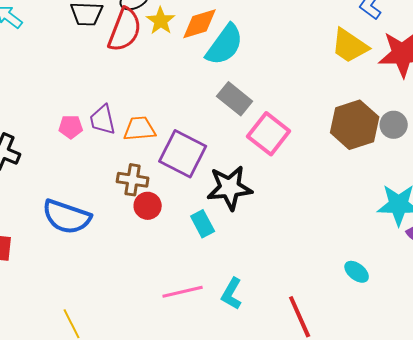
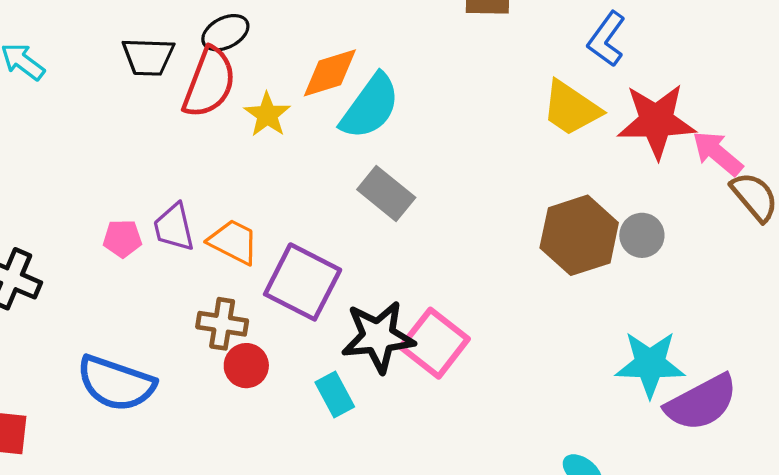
yellow star: (161, 21) -> (267, 115), moved
orange trapezoid: (140, 129) -> (233, 242), turned 32
pink square: (269, 134) -> (434, 343), moved

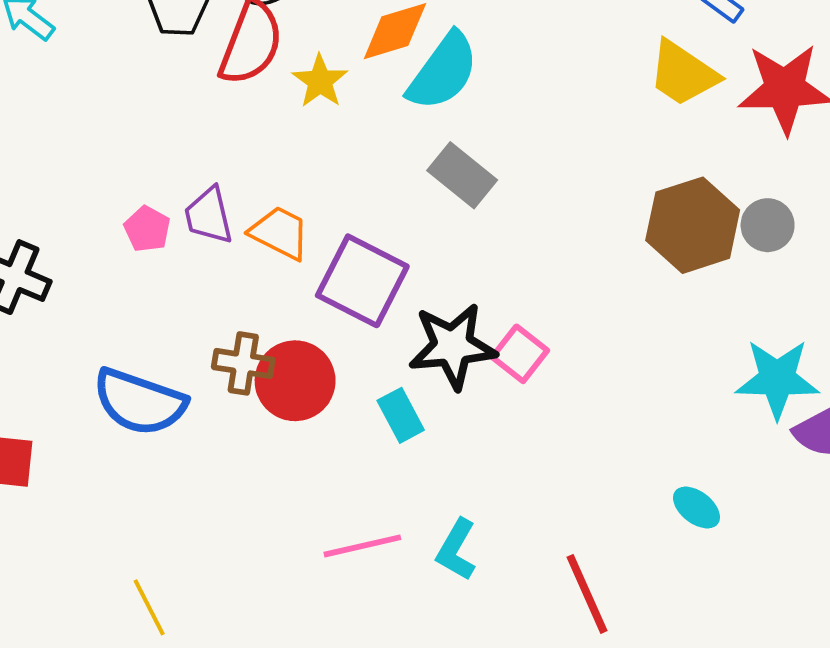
pink pentagon: (122, 239) -> (147, 229), turned 30
brown cross: (222, 324) -> (243, 363), moved
pink square: (434, 343) -> (520, 354), size x0.7
red circle: (246, 366) -> (295, 381), size x1.5

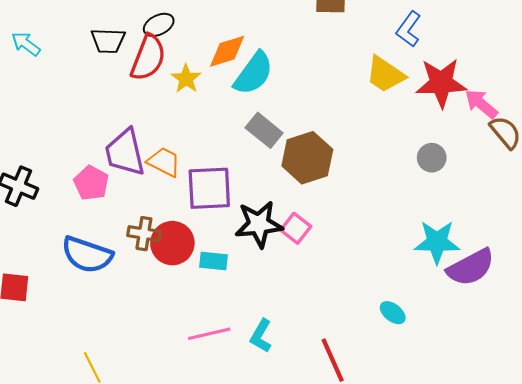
purple trapezoid: (209, 216) -> (125, 152), size x1.5
brown hexagon: (693, 225) -> (307, 158), moved
pink pentagon: (147, 229) -> (91, 183), moved, size x1.4
purple square: (362, 281) -> (209, 188), turned -30
cyan rectangle: (401, 415) -> (214, 261), moved, turned -56

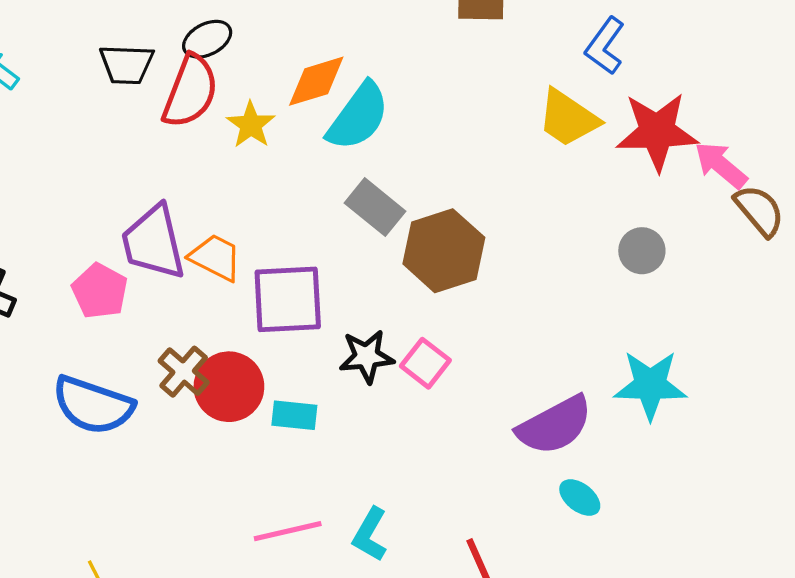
black star: (259, 224) -> (367, 356), size x0.7
brown cross: (144, 234) -> (184, 372), turned 32
purple semicircle: (471, 267) -> (555, 425), moved

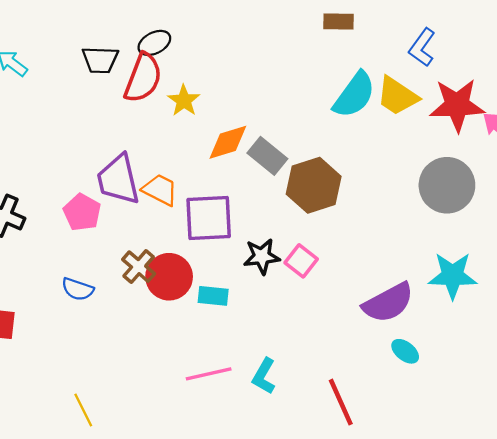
orange diamond: (316, 81) -> (228, 142), moved
cyan semicircle: (358, 116) -> (354, 95), moved
gray circle: (642, 251) -> (447, 185), size x1.8
blue semicircle: (93, 405) -> (78, 289), size x0.6

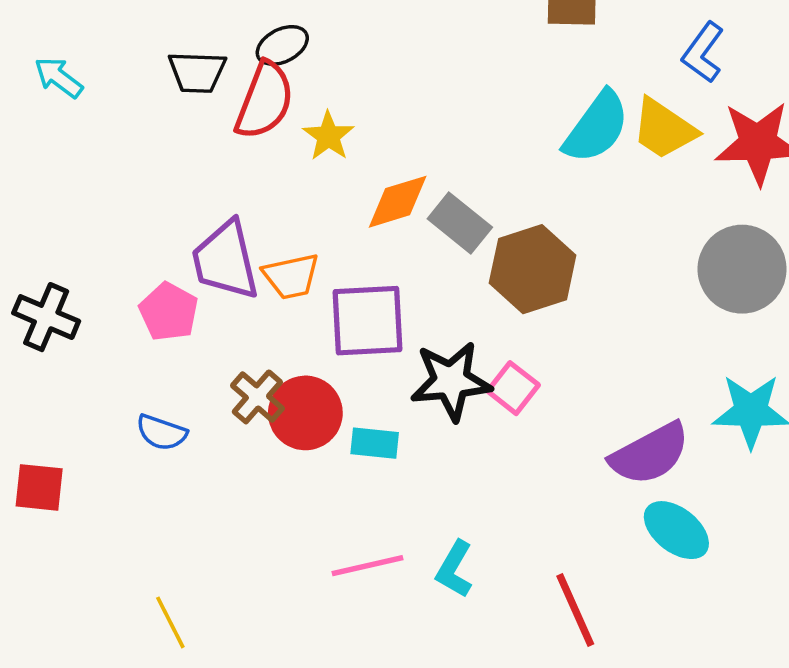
orange trapezoid: (160, 190) -> (291, 276), turned 141
black star: (262, 256) -> (451, 381), size x1.4
cyan ellipse: (405, 351) -> (676, 530), size x1.5

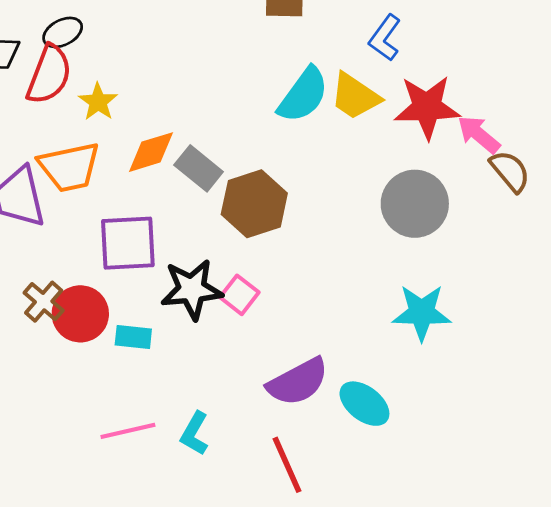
orange trapezoid: (291, 276) -> (69, 167), moved, size x1.4
purple semicircle: (650, 454) -> (298, 382), moved

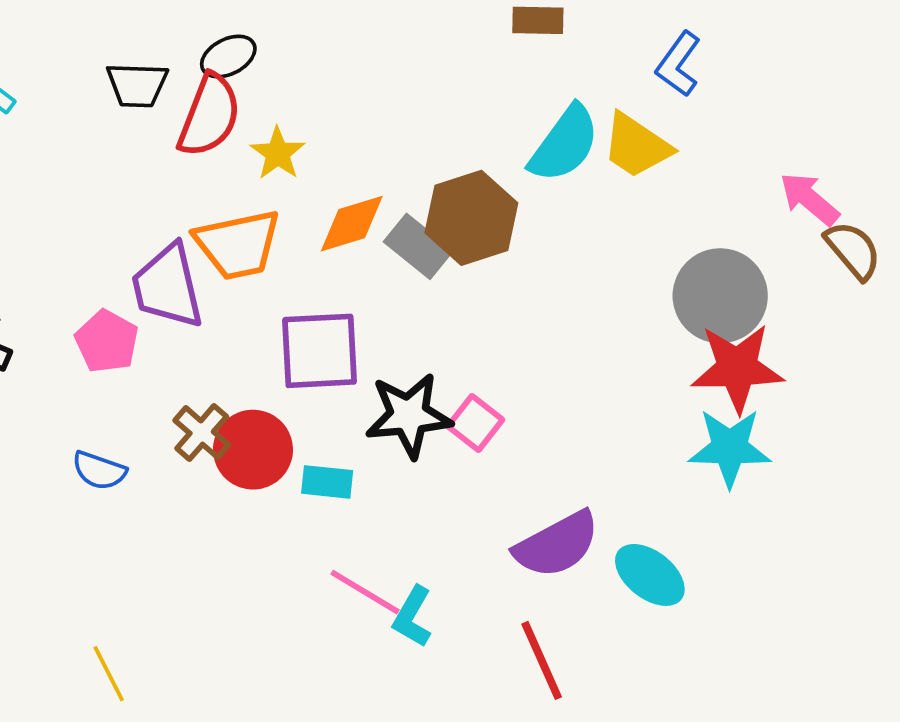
red star: (427, 107) -> (737, 368), moved
brown hexagon: (254, 204) -> (471, 218), moved
pink line: (128, 431) -> (365, 592), moved, turned 44

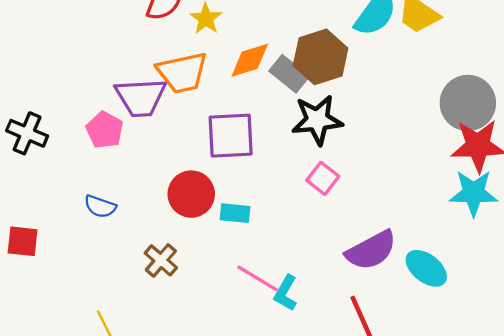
purple trapezoid: (168, 286) -> (141, 97), turned -80
black star: (409, 415) -> (317, 120), moved
brown cross: (202, 433) -> (161, 260), moved

